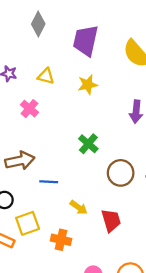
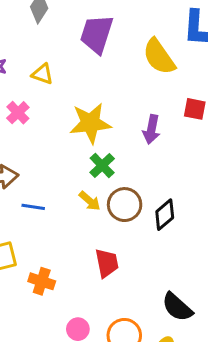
yellow star: (88, 85) -> (90, 123), moved, size x1.6
green cross: (88, 144) -> (102, 165), moved
yellow arrow: (79, 207) -> (90, 201), moved

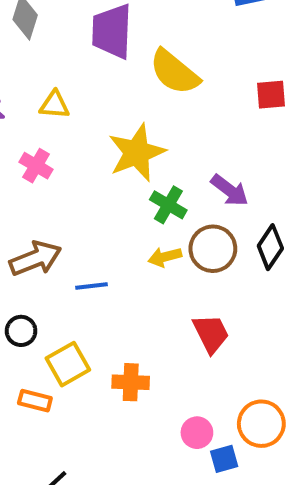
yellow semicircle: (159, 57) -> (174, 72), moved
purple arrow: (151, 129) -> (230, 190), moved, turned -48
yellow arrow: (90, 201) -> (165, 257), turned 140

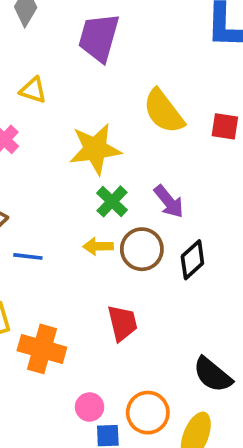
yellow semicircle: (174, 72) -> (164, 111), moved
orange cross: (131, 382) -> (42, 349), size x1.4

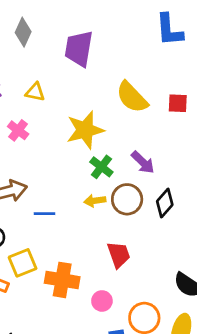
pink circle: (90, 407) -> (102, 301), moved

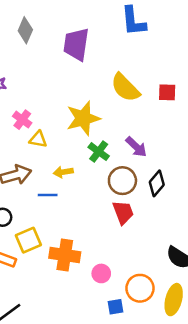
blue L-shape: (169, 30) -> (133, 21), moved
yellow triangle: (35, 92) -> (38, 139), moved
yellow arrow: (95, 201) -> (63, 172), moved
red trapezoid: (119, 255) -> (123, 212), moved

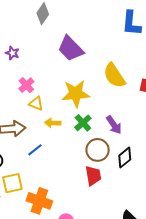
purple trapezoid: (76, 44) -> (71, 49), moved, turned -64
yellow arrow: (63, 172) -> (53, 123), moved
blue line: (48, 195) -> (35, 150), turned -49

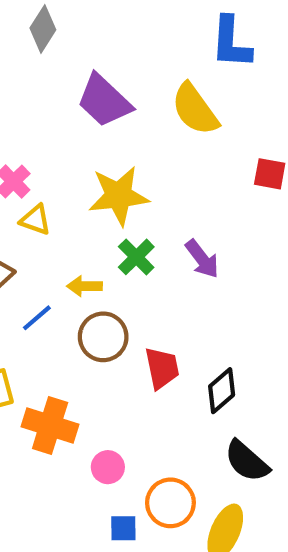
yellow semicircle: (114, 76) -> (195, 109), moved
yellow arrow: (53, 123) -> (85, 286), moved
brown circle: (98, 150) -> (103, 337), moved
black diamond: (125, 158) -> (222, 391), moved

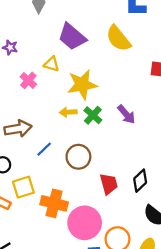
yellow triangle: (35, 220) -> (52, 64), moved
yellow arrow: (85, 286) -> (68, 112), moved
red trapezoid: (162, 368) -> (109, 184), moved
pink circle: (108, 467) -> (85, 223), size x2.0

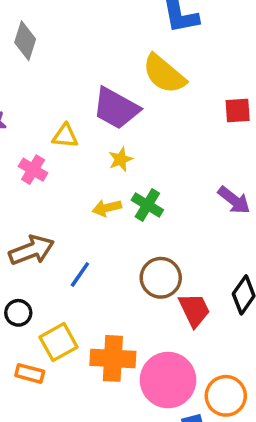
purple trapezoid: (72, 37) -> (116, 108), moved
yellow star: (82, 85) -> (121, 159), size x0.5
purple arrow: (126, 114) -> (234, 200), moved
brown circle: (78, 157) -> (161, 278), moved

